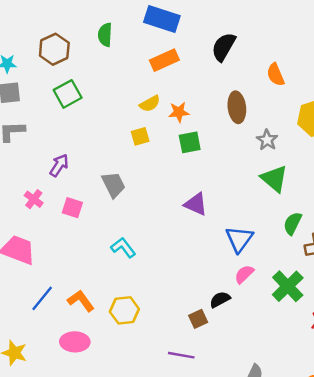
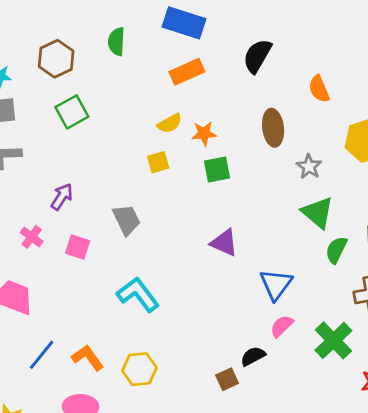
green semicircle: (293, 223) -> (336, 250), moved
cyan L-shape: (123, 248) -> (138, 294), size x1.4

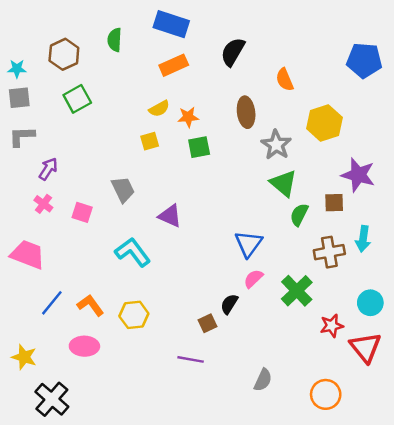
gray star: (309, 167) -> (276, 145), size x1.4
purple arrow: (62, 197) -> (48, 169), moved
purple triangle: (224, 243) -> (170, 216), moved
black semicircle: (253, 356) -> (229, 304), turned -30

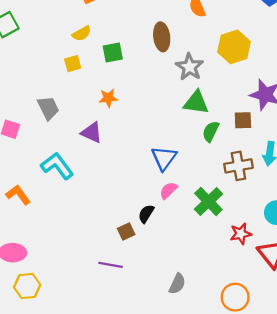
orange star: (188, 117) -> (108, 98), moved
green square: (199, 147) -> (113, 52), moved
green triangle: (283, 183) -> (196, 102), turned -32
orange L-shape: (90, 305) -> (18, 195), moved
yellow hexagon: (134, 315) -> (27, 286), moved

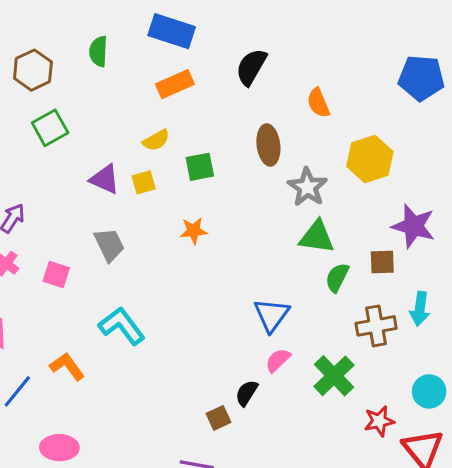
purple triangle: (92, 133) -> (105, 179), moved

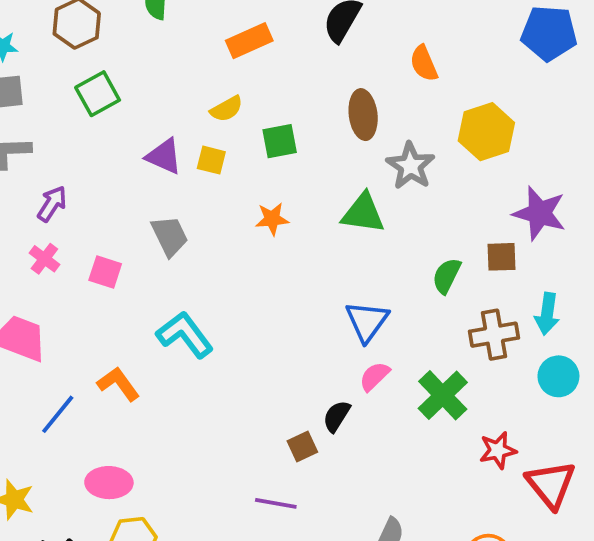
yellow square: (144, 182) -> (211, 160), turned 30
green triangle: (317, 237) -> (363, 213), moved
cyan circle: (429, 391) -> (558, 376), moved

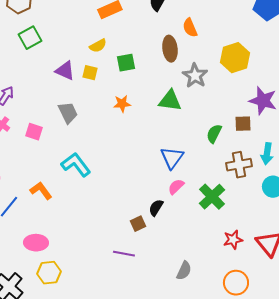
orange semicircle: (424, 63) -> (190, 28), moved
red star: (498, 450) -> (233, 240), moved

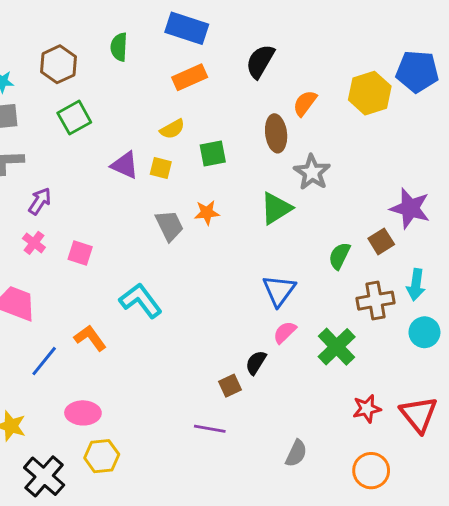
orange semicircle: (190, 28) -> (305, 103), turned 60
yellow hexagon: (235, 58) -> (370, 93), moved
green triangle: (170, 101) -> (276, 208), turned -40
gray trapezoid: (68, 113) -> (169, 226), moved
brown square: (243, 124) -> (381, 241), turned -30

